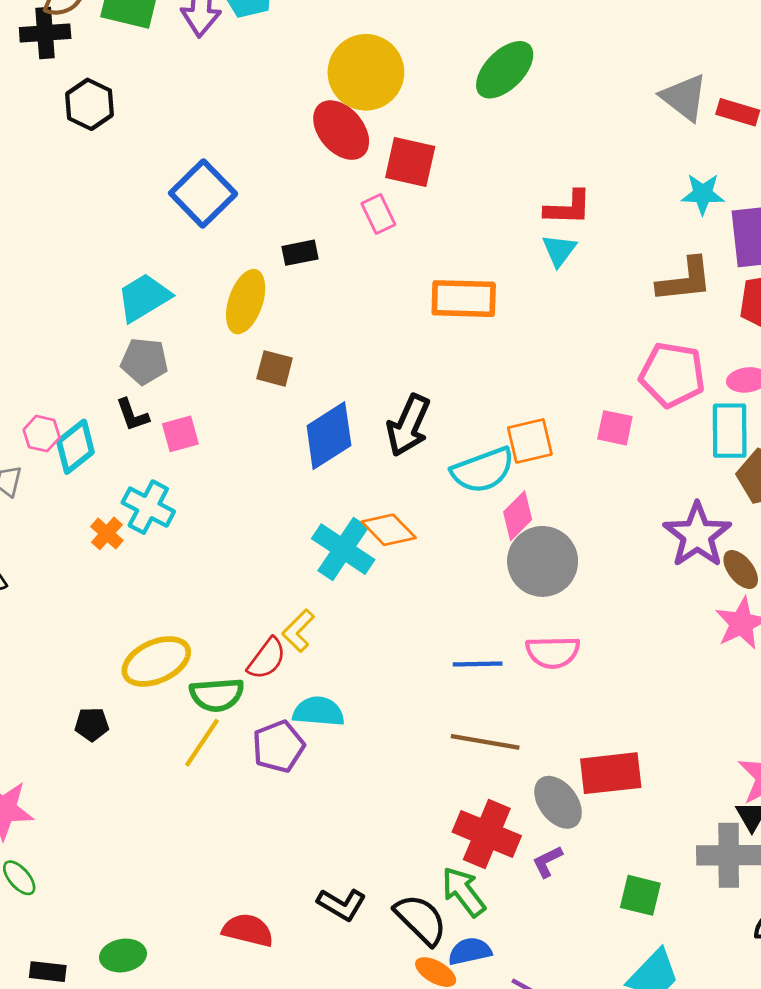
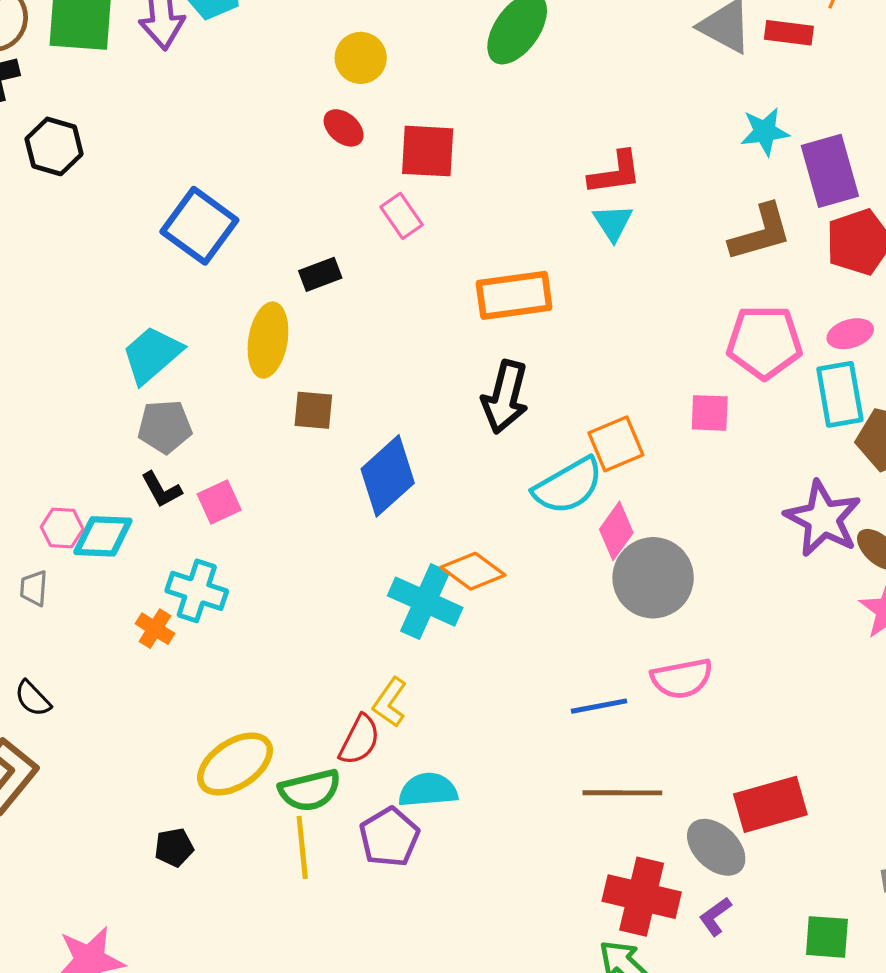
yellow circle: (366, 72) -> (361, 58), size x0.6
red ellipse: (341, 130) -> (344, 128), size x0.6
black arrow: (408, 425) -> (505, 397), moved
cyan diamond: (75, 447) -> (103, 536), turned 50
yellow line: (202, 743) -> (302, 847), turned -30

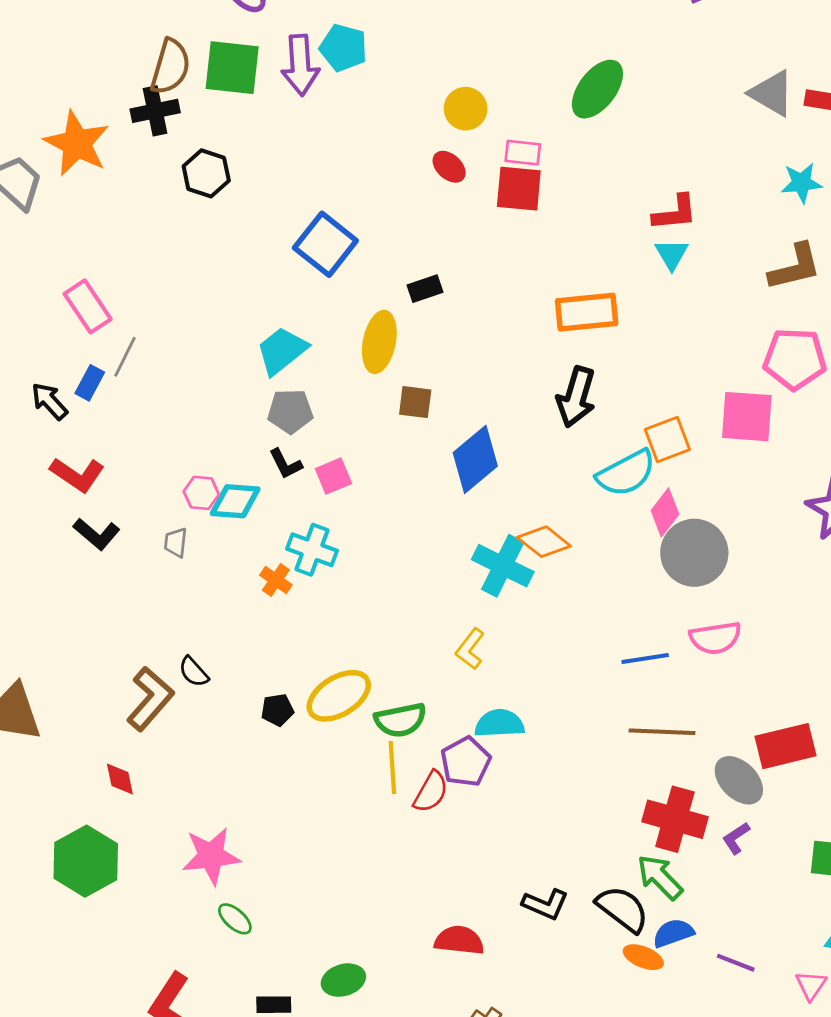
pink rectangle: (402, 216) -> (523, 153), moved, turned -51
pink square: (710, 413) -> (747, 417), size x1.6
black semicircle: (33, 698) -> (194, 672), moved
red semicircle: (359, 740) -> (431, 792), moved
black pentagon: (174, 847) -> (277, 710), moved

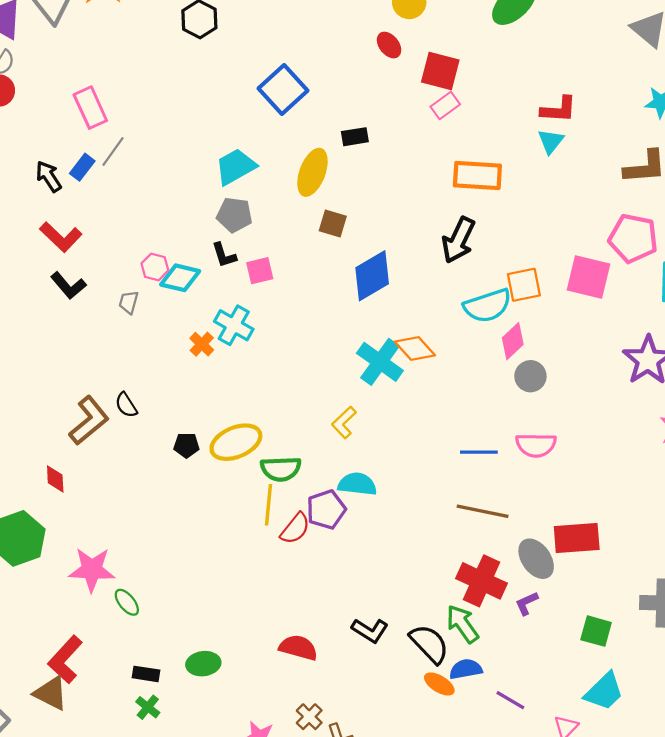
pink rectangle: (523, 153) -> (445, 105), moved, turned -52
gray circle: (694, 553) -> (530, 376), size x0.6
pink star: (211, 856) -> (92, 570), moved

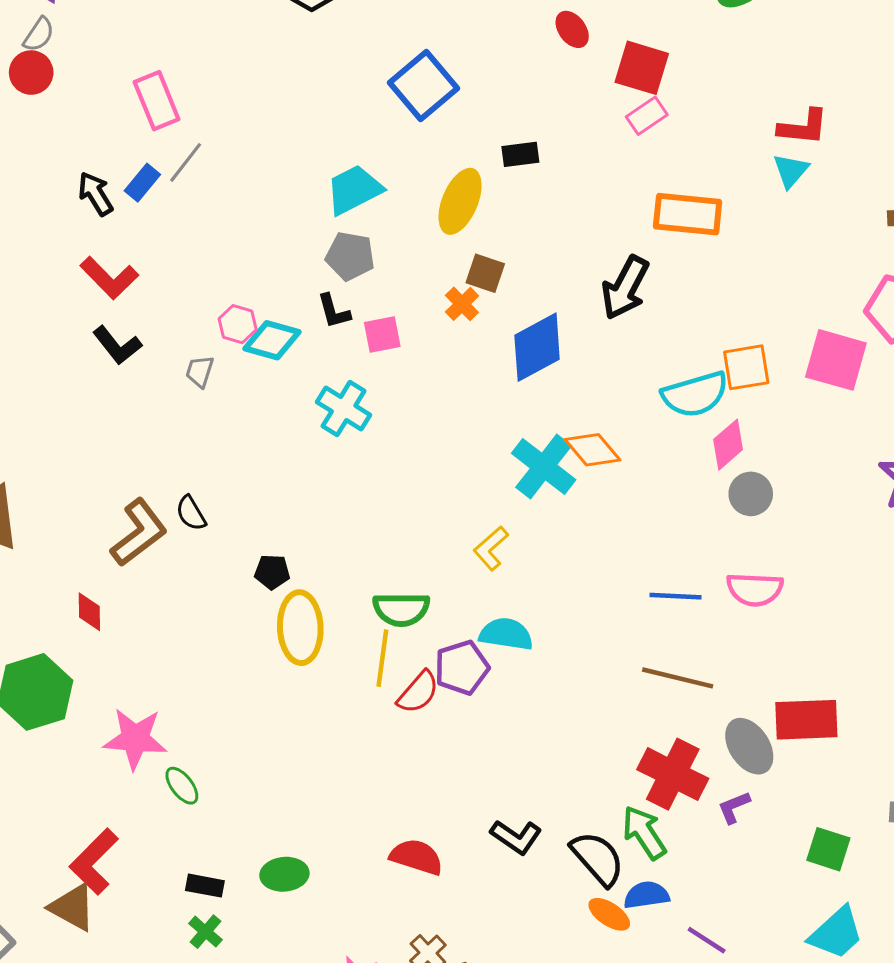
black arrow: (458, 240) -> (625, 288), moved
orange cross: (202, 344) -> (462, 304), moved
yellow ellipse: (236, 442) -> (300, 628), moved, turned -72

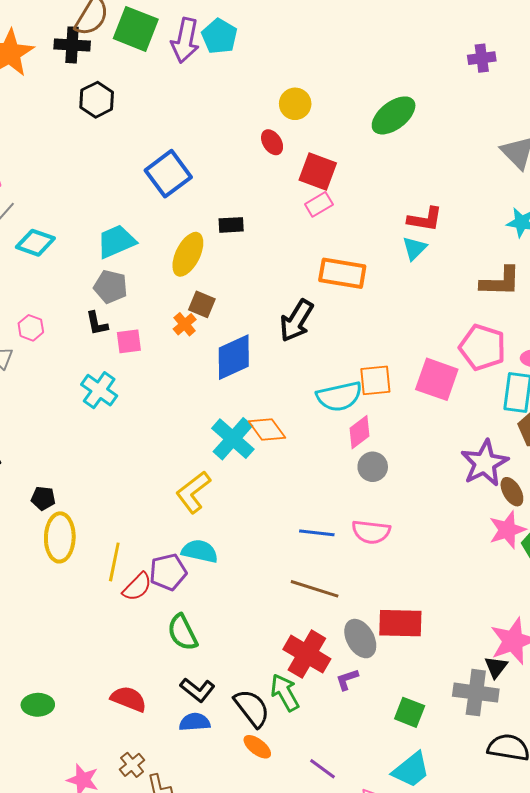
cyan diamond: (272, 340) -> (35, 243), moved
yellow L-shape: (491, 548) -> (193, 492), size x1.4
green semicircle: (401, 609) -> (182, 632), moved, turned 60
blue semicircle: (646, 895) -> (195, 722), moved

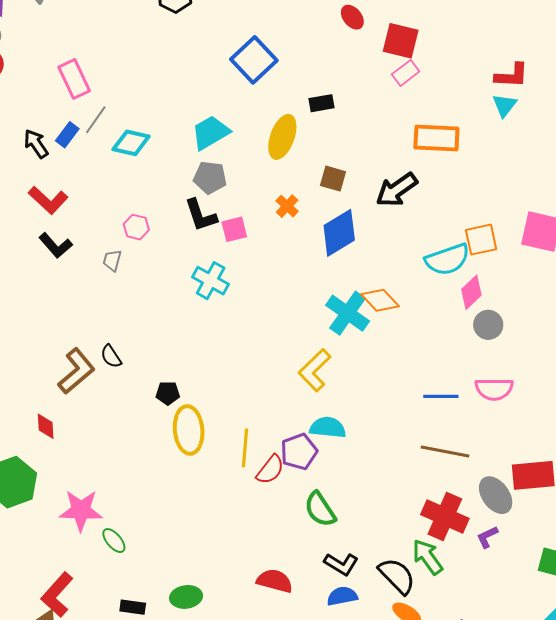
brown square: (202, 304) -> (333, 179), moved
black arrow: (296, 321) -> (397, 190), turned 30
black L-shape: (97, 323) -> (201, 215), size x1.4

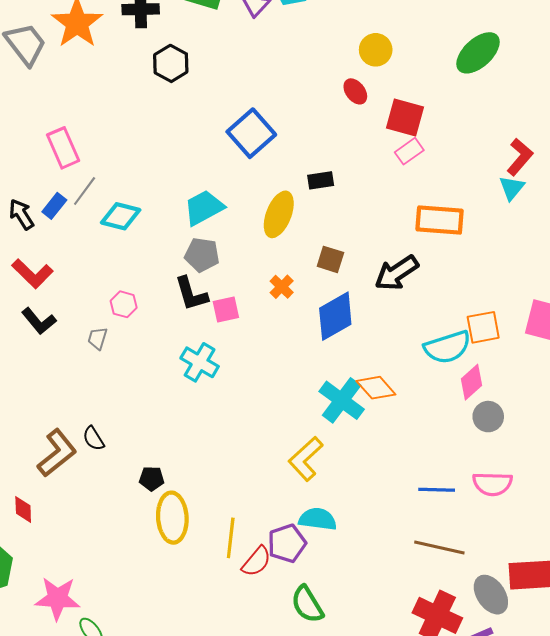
red L-shape: (512, 75) -> (520, 157), turned -54

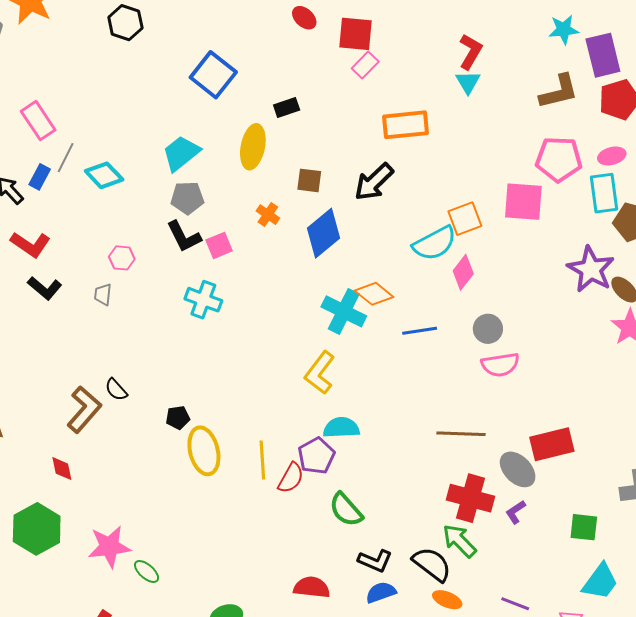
cyan diamond: (121, 216) -> (104, 175), turned 42
gray circle: (488, 417) -> (488, 329), moved
blue line: (437, 490) -> (420, 331), moved

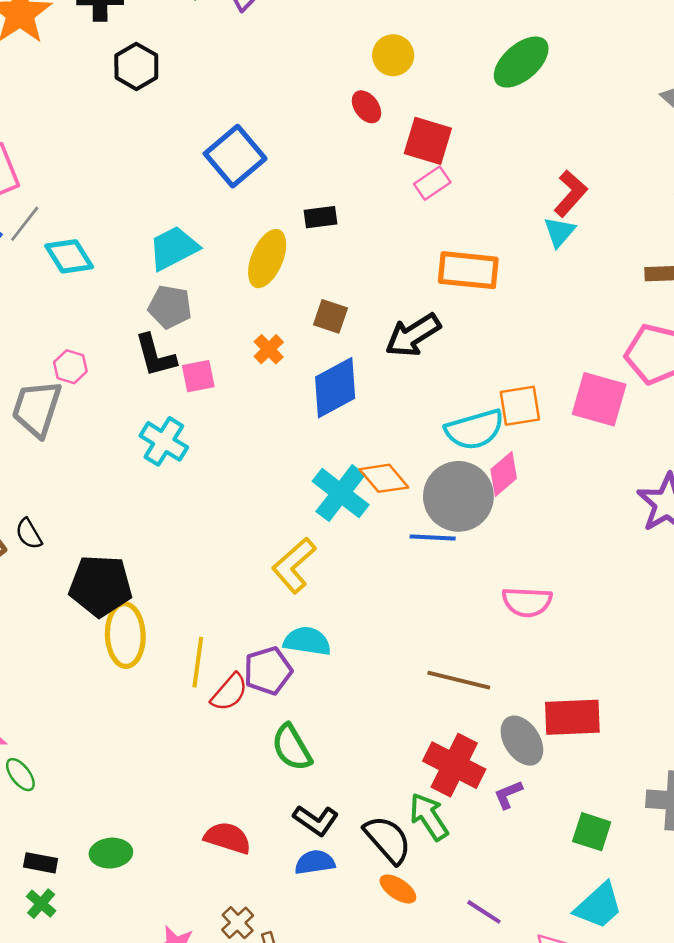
gray trapezoid: (103, 294) -> (37, 408), size x2.0
gray circle: (488, 329) -> (458, 496), moved, size x1.8
black pentagon: (178, 418) -> (101, 586), size x2.0

